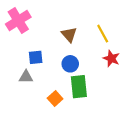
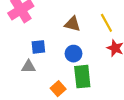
brown triangle: (69, 35) -> (72, 24), turned -35

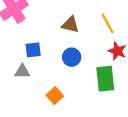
green rectangle: (82, 77) -> (105, 79), moved

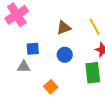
brown triangle: (70, 25) -> (64, 28), turned -35

